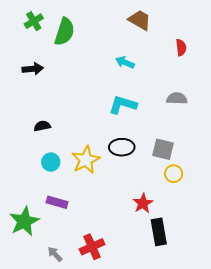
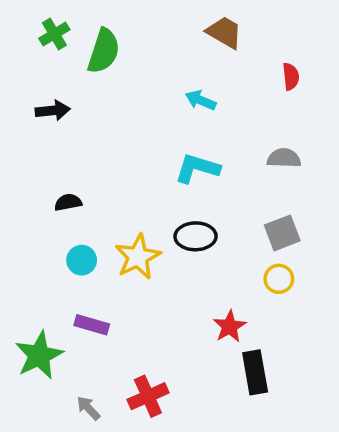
gray square: (163, 149) -> (282, 233), moved, turned -35

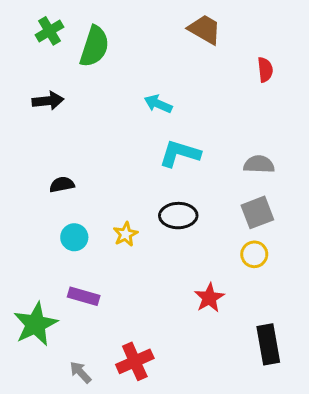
cyan arrow: (201, 100) -> (158, 104), moved
gray semicircle: (284, 158) -> (259, 164), moved
yellow star: (138, 257) -> (126, 234), size x0.6
black rectangle: (255, 372) -> (268, 344), moved

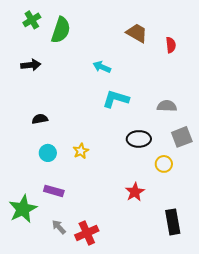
brown trapezoid: (205, 29) -> (137, 33), moved
gray square: (257, 212) -> (182, 137), moved
black ellipse: (178, 216) -> (139, 139), moved
gray arrow: (81, 372) -> (59, 227), moved

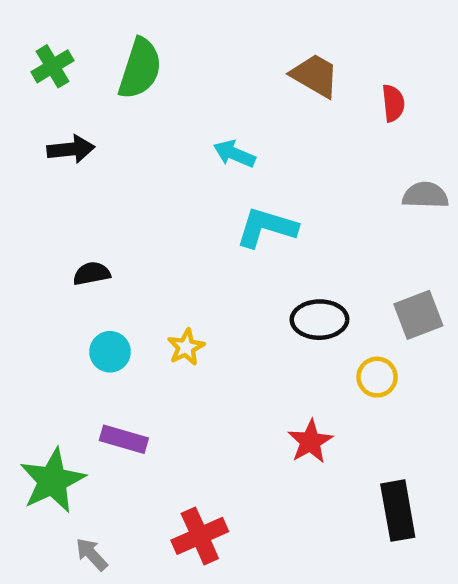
green cross: (32, 20) -> (52, 66), moved
gray semicircle: (167, 106) -> (425, 195), moved
gray arrow: (59, 227) -> (92, 554), moved

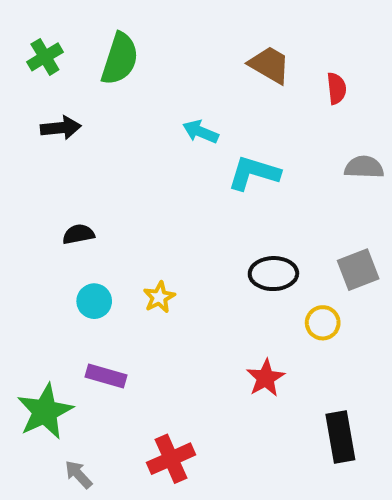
cyan L-shape: (267, 227) -> (254, 173), moved

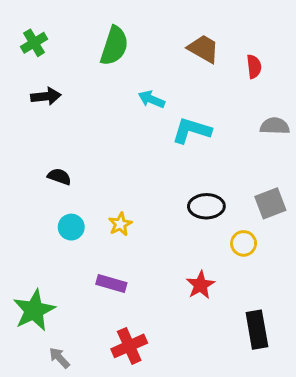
green semicircle: (120, 59) -> (114, 46), moved
black semicircle: (78, 234) -> (59, 177), turned 30
purple rectangle: (106, 376) -> (111, 284), moved

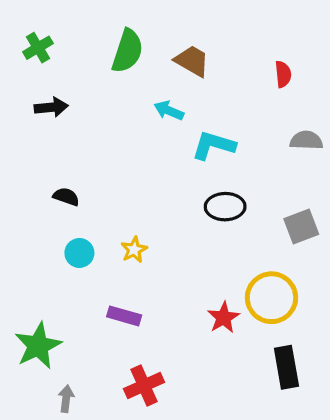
brown trapezoid: (203, 49) -> (192, 61), moved
black ellipse: (206, 206) -> (225, 207), moved
yellow circle: (244, 243) -> (271, 298), moved, size x1.8
gray arrow: (59, 358) -> (66, 399), turned 50

